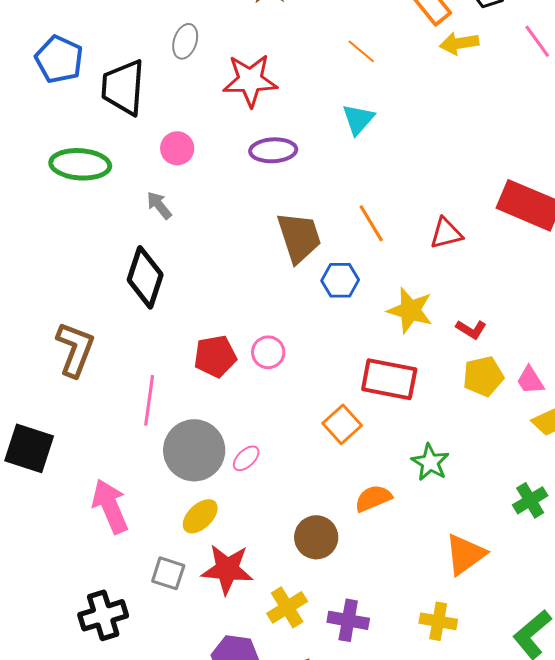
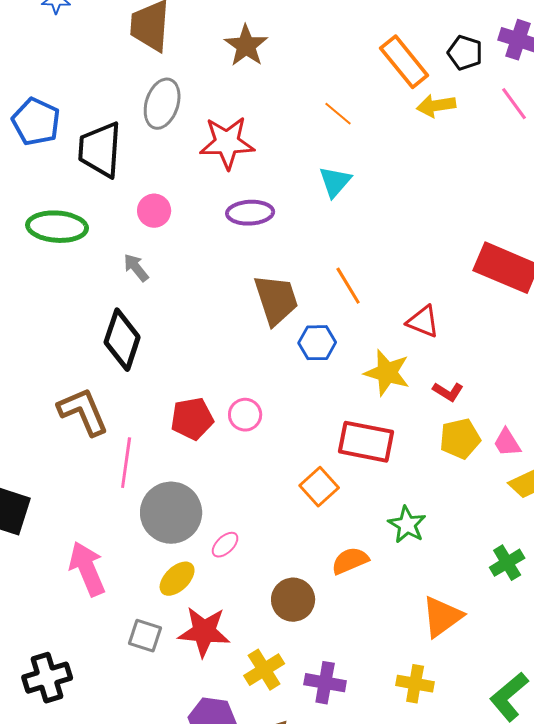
gray ellipse: (185, 41) -> (162, 104), size x1.4
red triangle: (446, 233) -> (423, 322), moved, turned 36
brown L-shape: (75, 349) -> (83, 412), moved, turned -44
pink ellipse: (246, 458) -> (225, 545), moved
black cross: (103, 615) -> (47, 678), moved

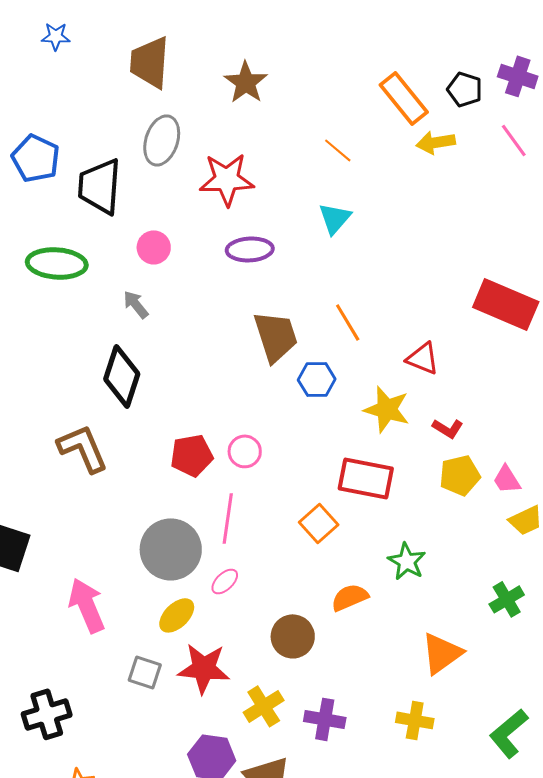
pink line: (126, 463) -> (228, 518), moved

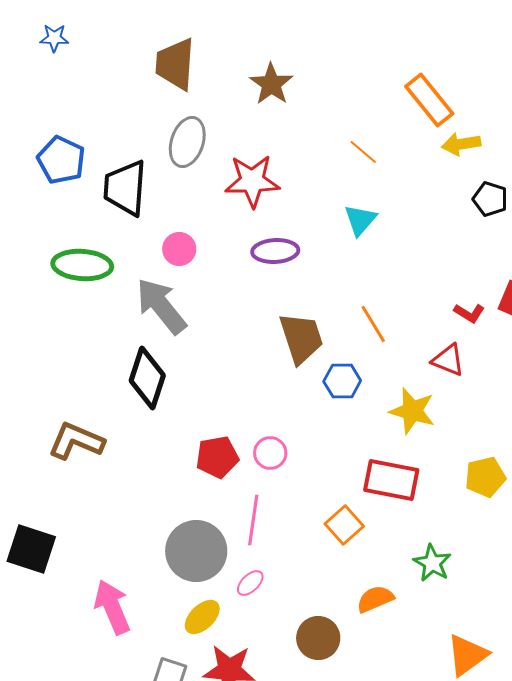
blue star: (56, 36) -> (54, 38), moved
black pentagon: (465, 89) -> (490, 199), moved
gray arrow: (136, 304) -> (161, 306), size x2.0
red L-shape: (448, 428) -> (469, 313), moved
brown L-shape: (83, 448) -> (76, 441), moved, turned -44

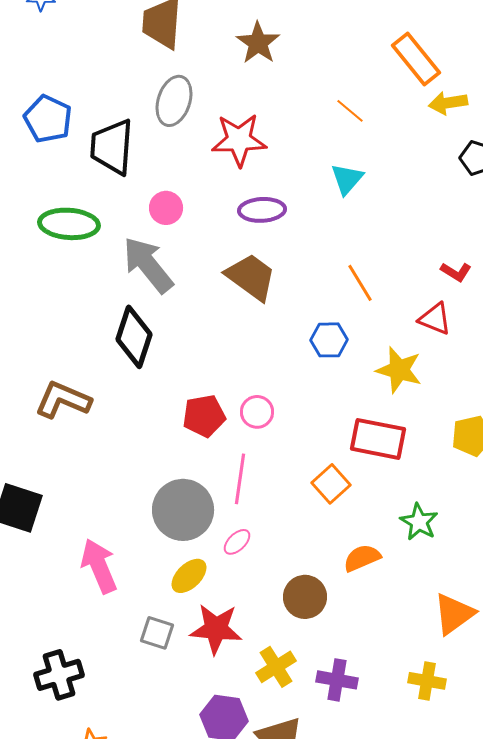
brown trapezoid: (301, 338) -> (251, 277), moved, turned -36

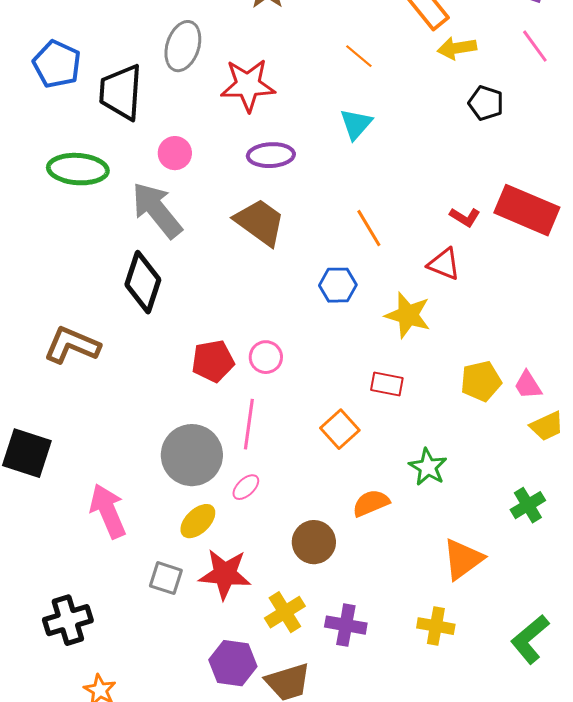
red rectangle: (378, 439) -> (387, 384), size x0.6

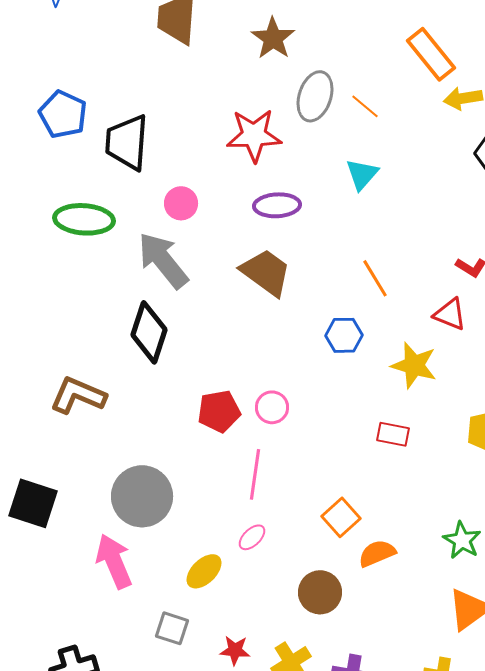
gray ellipse: (183, 46) -> (315, 96), moved
orange square: (340, 429) -> (341, 517), moved
gray circle: (192, 455) -> (142, 496), moved
green star: (428, 467) -> (462, 540), moved
red star: (225, 574) -> (235, 650), moved, size x0.6

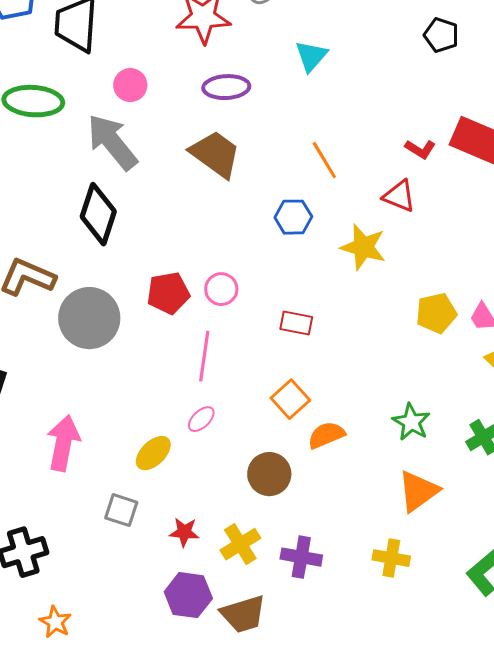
red rectangle: (393, 434) -> (296, 323), moved
gray circle: (142, 496) -> (89, 318), moved
pink arrow: (114, 561) -> (63, 443), turned 34

